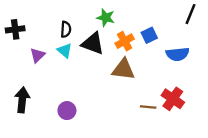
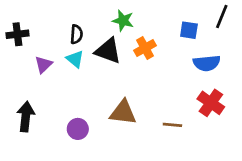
blue square: (149, 35) -> (189, 30), moved, turned 35
brown triangle: (123, 69) -> (123, 112), moved
red cross: (173, 99) -> (211, 103), moved

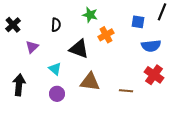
black cross: (17, 34) -> (13, 25), turned -35
black triangle: (108, 51) -> (79, 49), moved
cyan triangle: (75, 59) -> (55, 69), moved

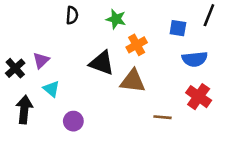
black cross: (13, 25) -> (15, 68), moved
black semicircle: (56, 25) -> (72, 15), moved
cyan triangle: (55, 69) -> (51, 89), moved
brown triangle: (90, 82) -> (133, 81), moved

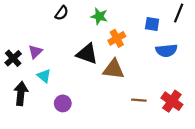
black semicircle: (72, 15) -> (62, 13), turned 32
red cross: (199, 97) -> (172, 101), moved

